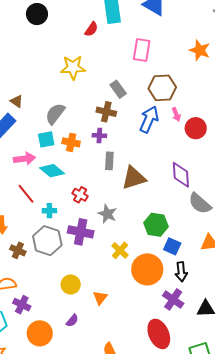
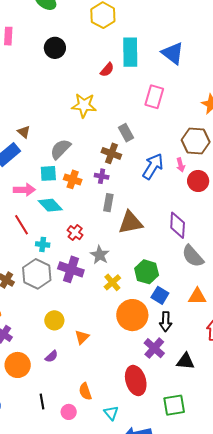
brown hexagon: (162, 88) -> (196, 141), moved
yellow cross: (120, 250) -> (112, 282), moved

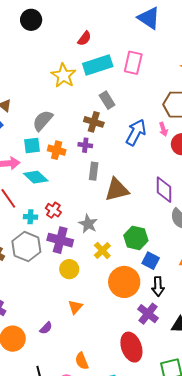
cyan rectangle: (130, 52) -> (98, 65), moved, turned 76
yellow star: (84, 105) -> (63, 75), turned 30
red cross: (75, 233) -> (53, 210), moved
yellow circle: (54, 320) -> (69, 269), moved

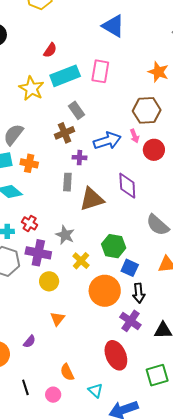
brown cross: (94, 122) -> (65, 133), turned -36
blue arrow: (136, 132) -> (107, 141), turned 48
purple cross: (85, 145) -> (80, 158), moved
purple diamond: (164, 190) -> (127, 186), moved

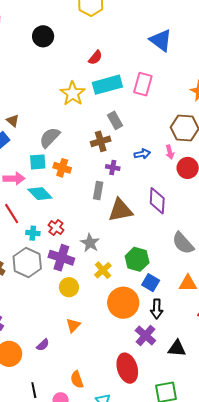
blue arrow: (107, 141) -> (142, 154), size x0.6

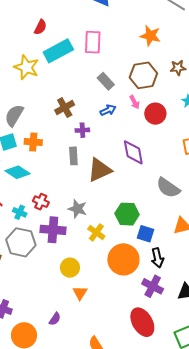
gray rectangle: (115, 120) -> (106, 81), moved
cyan cross: (33, 233) -> (20, 212), turned 32
yellow circle: (69, 287) -> (70, 268), moved

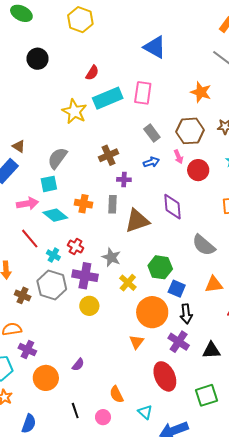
orange cross: (33, 142) -> (83, 204), moved
yellow circle: (70, 268) -> (89, 306), moved
orange triangle: (80, 293) -> (137, 342), moved

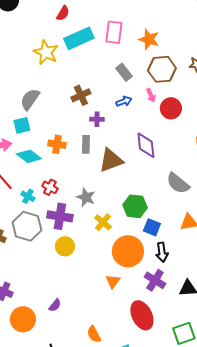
orange star: (201, 92) -> (149, 39), moved

